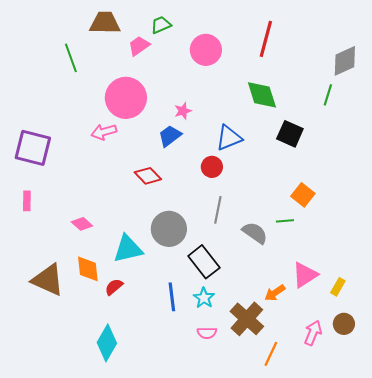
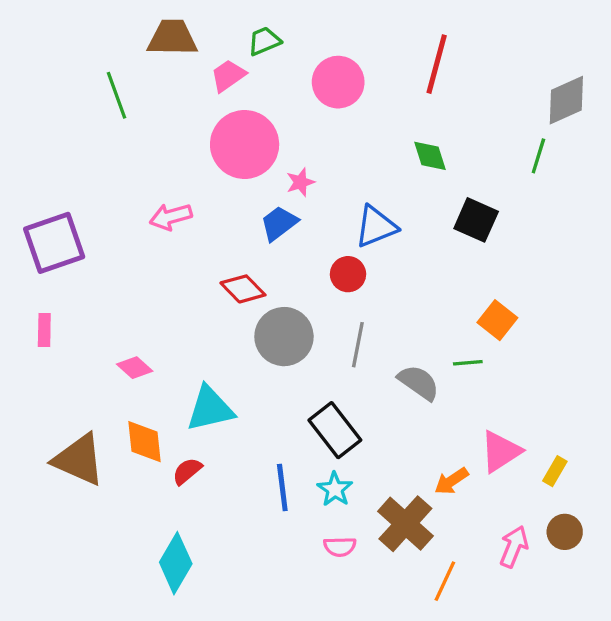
green diamond: (262, 95) -> (430, 156), size x0.7
pink circle: (126, 98) -> (245, 144), moved
purple square: (33, 148) -> (54, 243), turned -33
gray circle: (169, 229) -> (284, 337), moved

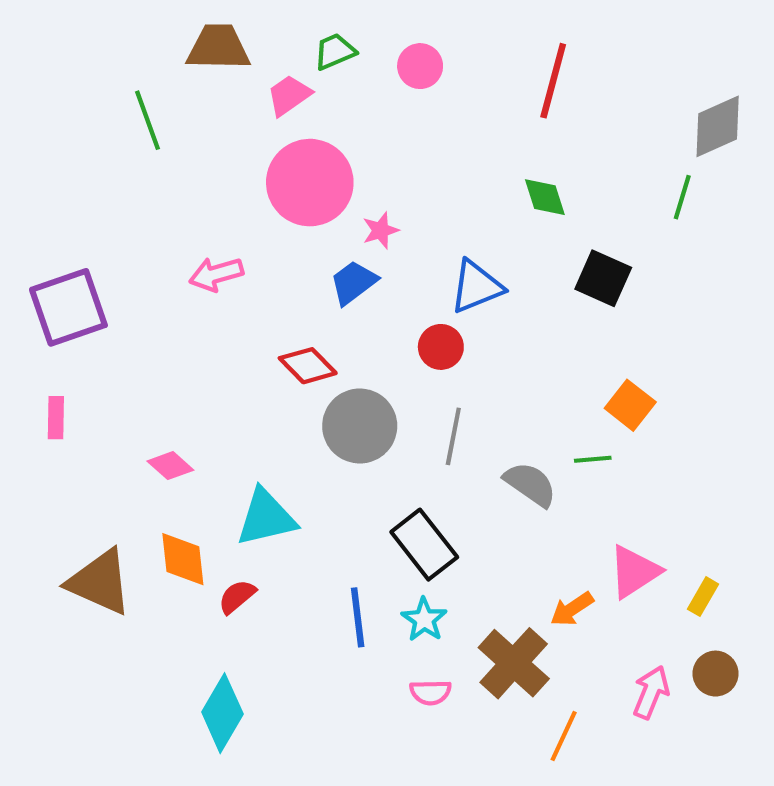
pink circle: (338, 82) -> (420, 66), moved, size x0.7

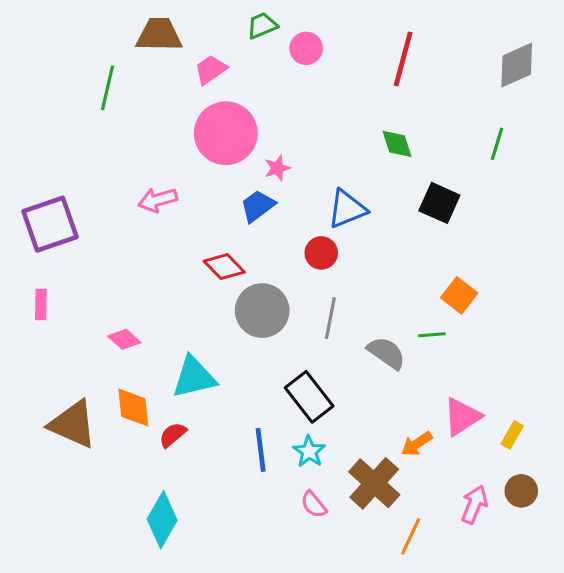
green trapezoid: (335, 52) -> (262, 26), moved
green line: (148, 120) -> (108, 88), turned 33
gray diamond: (718, 126) -> (517, 65), moved
pink semicircle: (430, 692) -> (314, 505), turned 52

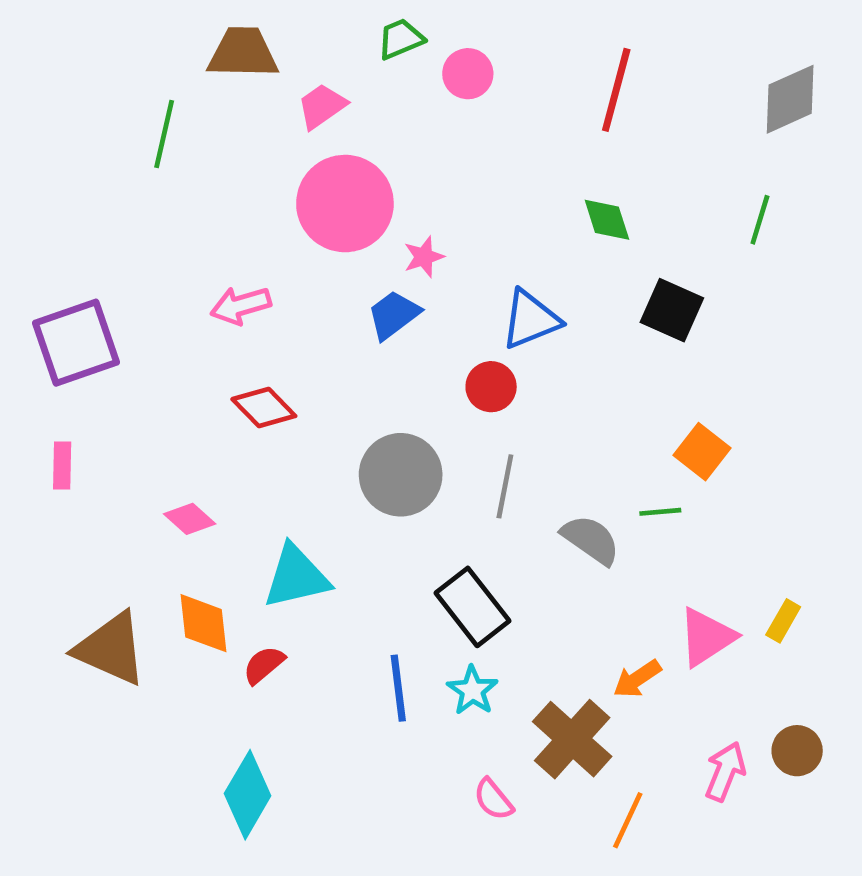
red diamond: (224, 267) -> (264, 408), moved
yellow rectangle: (512, 435) -> (783, 621), moved
pink semicircle: (314, 505) -> (493, 799), moved

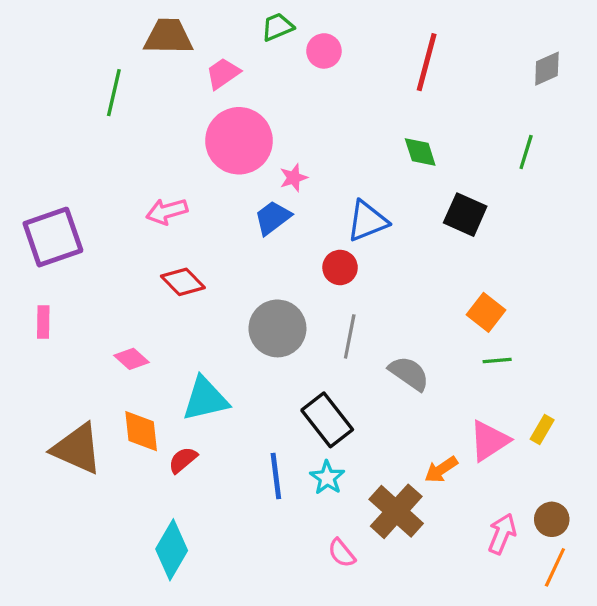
gray diamond: (790, 99) -> (547, 69), size x0.7
green line: (660, 512) -> (497, 361), moved
orange line: (628, 820) -> (555, 567), moved

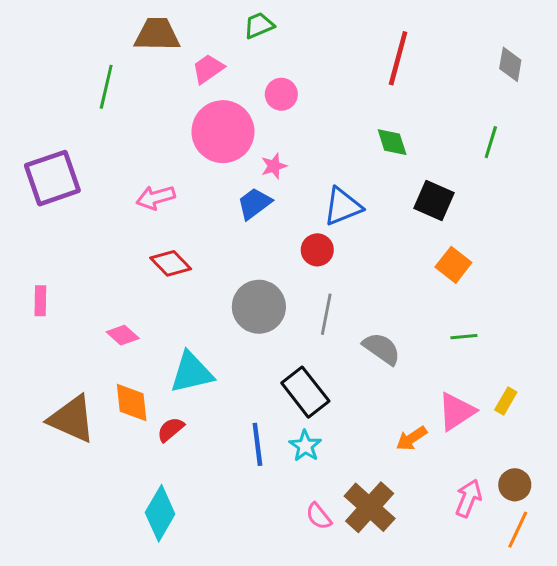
pink circle: (324, 51) -> (281, 94), moved
gray diamond: (547, 69) -> (510, 64), turned -56
purple square: (53, 237) -> (52, 178), moved
orange square: (486, 312) -> (453, 265), moved
brown cross: (396, 511) -> (370, 507), moved

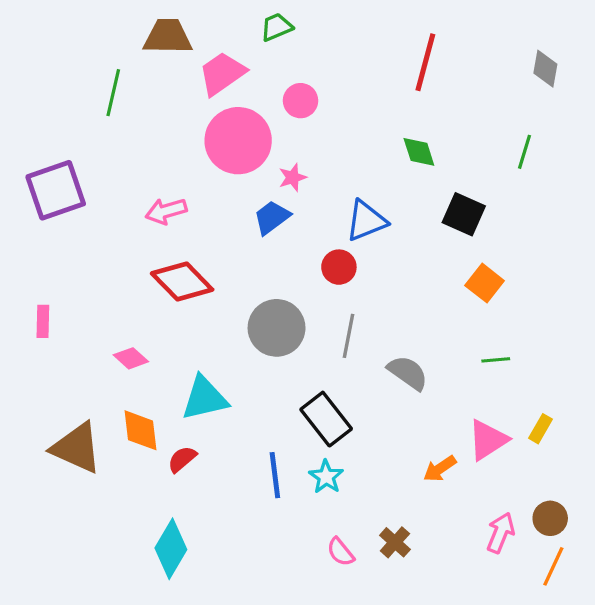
pink trapezoid: (208, 69) -> (222, 73), size x1.4
red diamond: (171, 263) -> (182, 281), size x1.4
brown cross: (370, 507) -> (395, 542), size x0.6

